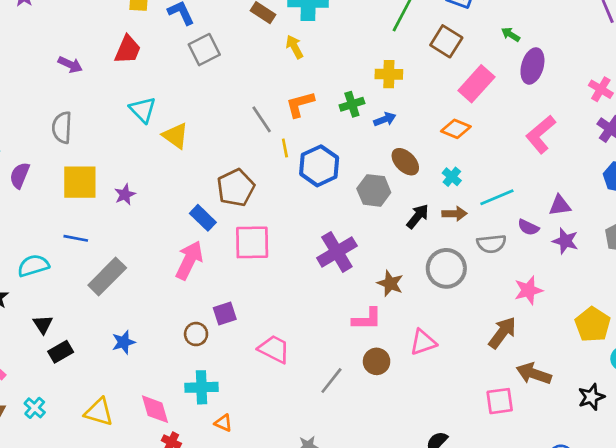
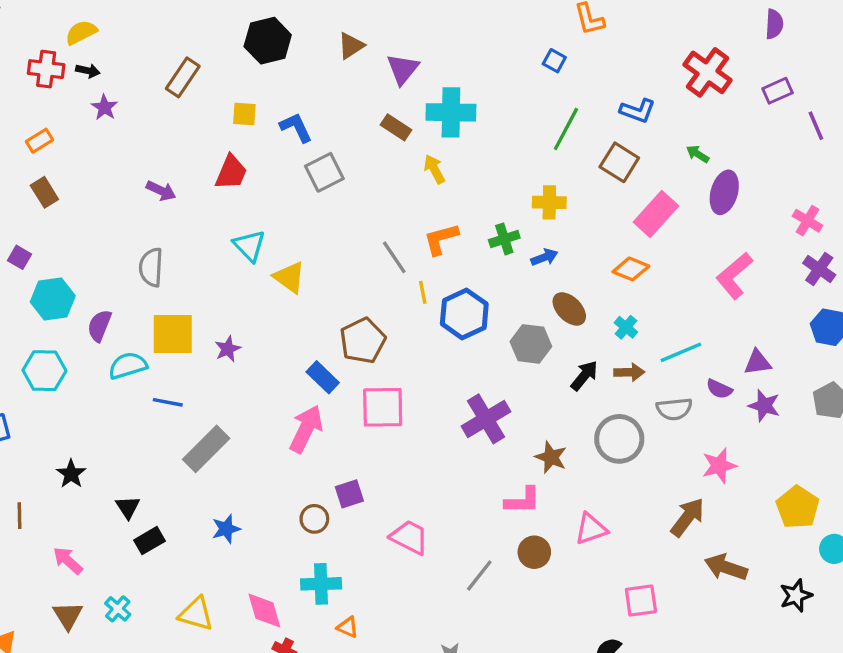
cyan semicircle: (33, 266) -> (128, 366), moved
pink square: (500, 401) -> (641, 601), moved

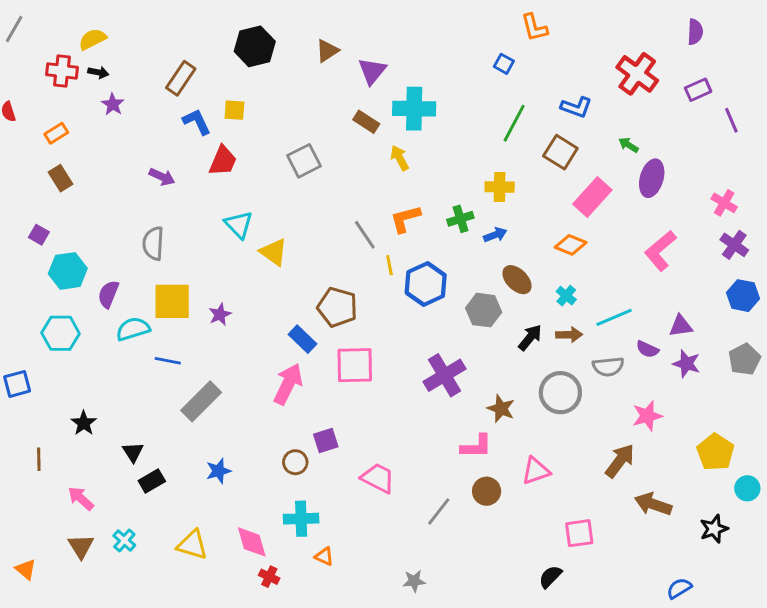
blue L-shape: (296, 127) -> (197, 122), moved
brown pentagon: (363, 341) -> (337, 307), turned -30

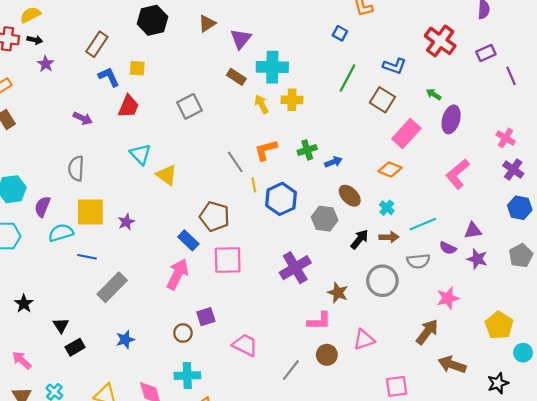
yellow cross: (500, 187) -> (292, 100), moved

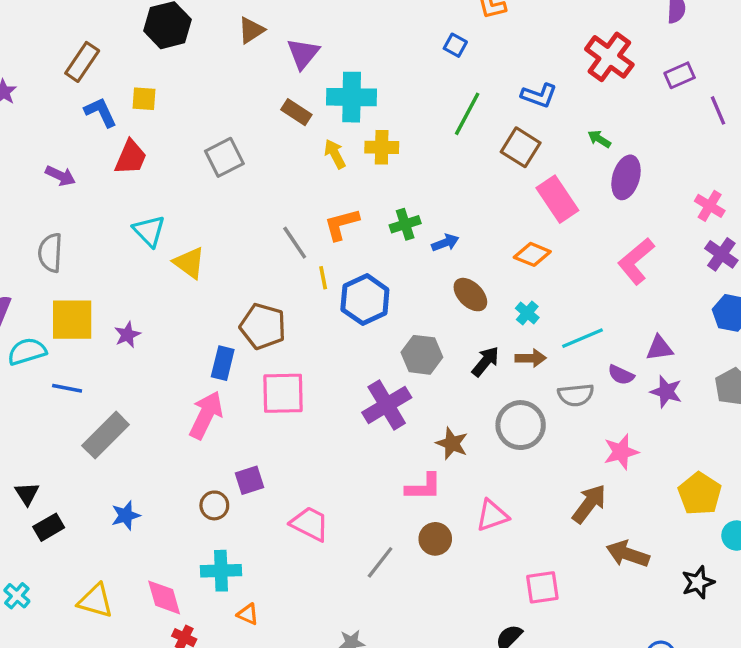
pink rectangle: (406, 134) -> (557, 199), turned -76
gray hexagon: (325, 219) -> (422, 355), moved
blue rectangle: (188, 240) -> (223, 363), turned 60

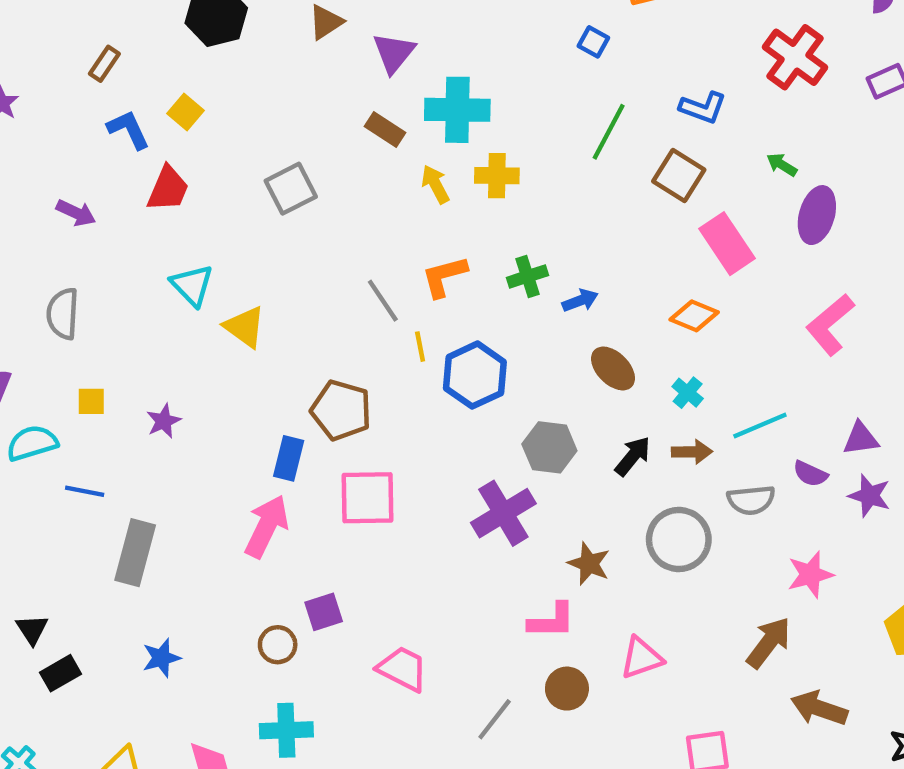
brown rectangle: (82, 62) -> (104, 64), size x0.7
yellow square: (144, 99) -> (186, 112), turned 36
yellow square: (72, 320) -> (91, 401), size x0.5
gray rectangle: (106, 435) -> (135, 553), turned -30

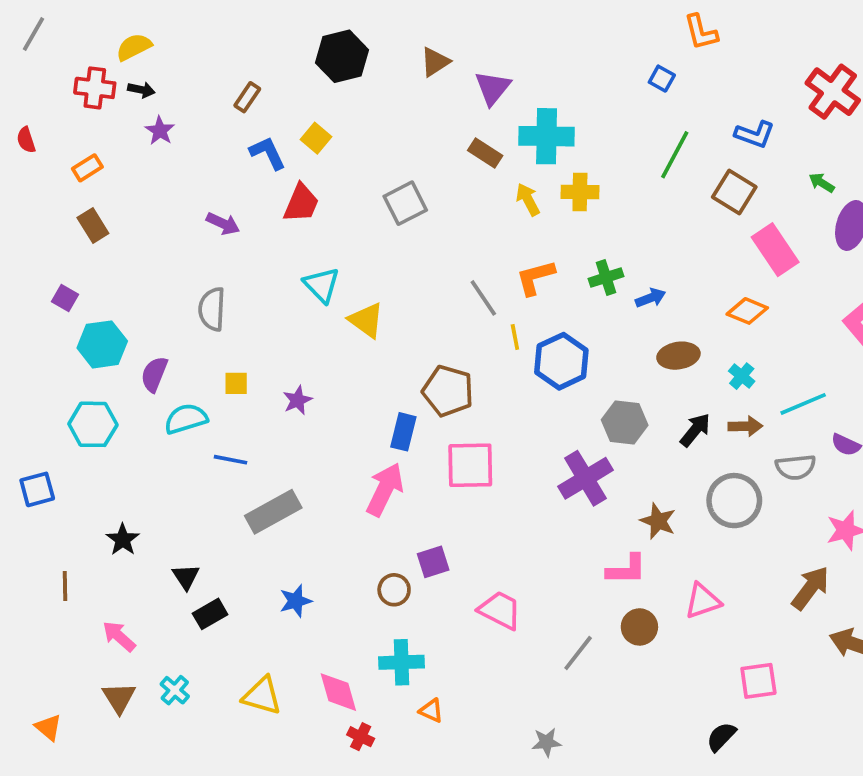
brown ellipse: (613, 368) -> (678, 356), turned -54
gray rectangle: (135, 553) -> (273, 512), turned 46

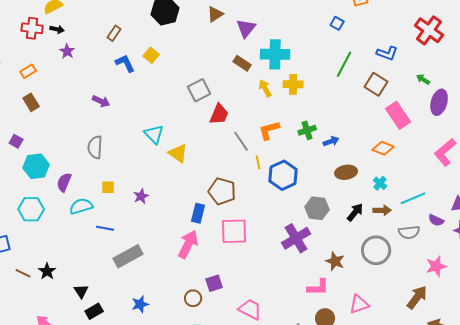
red trapezoid: (301, 203) -> (219, 114), moved
brown line: (65, 586) -> (23, 273), moved, turned -63

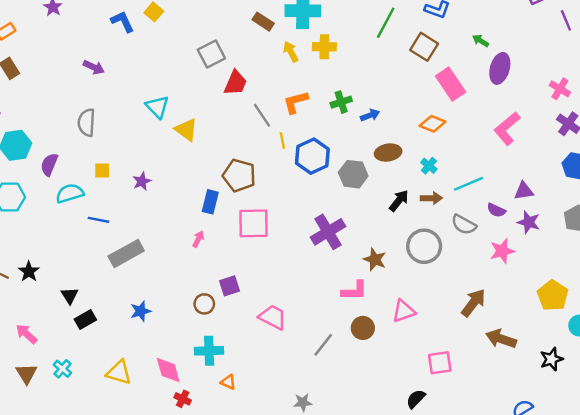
gray hexagon: (317, 208) -> (353, 174), moved
gray semicircle: (409, 232) -> (464, 225), turned 35
pink arrow: (188, 244) -> (198, 239), size x0.5
pink star: (436, 266) -> (502, 251), moved

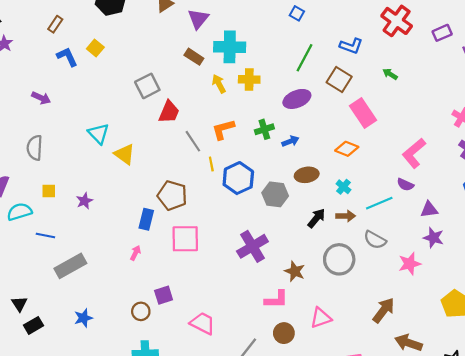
purple ellipse: (500, 68) -> (297, 99), moved, turned 52
purple semicircle: (496, 210) -> (405, 185), moved

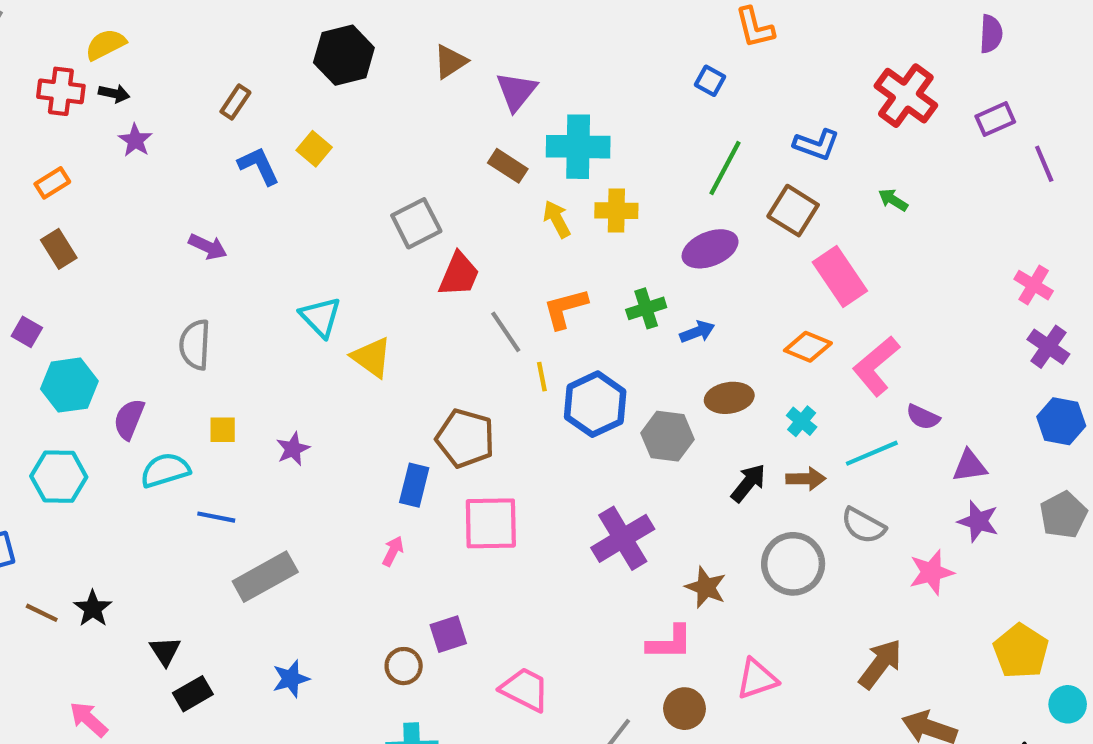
pink L-shape: (414, 153) -> (876, 366), moved

